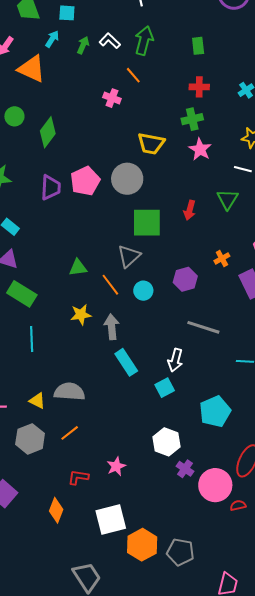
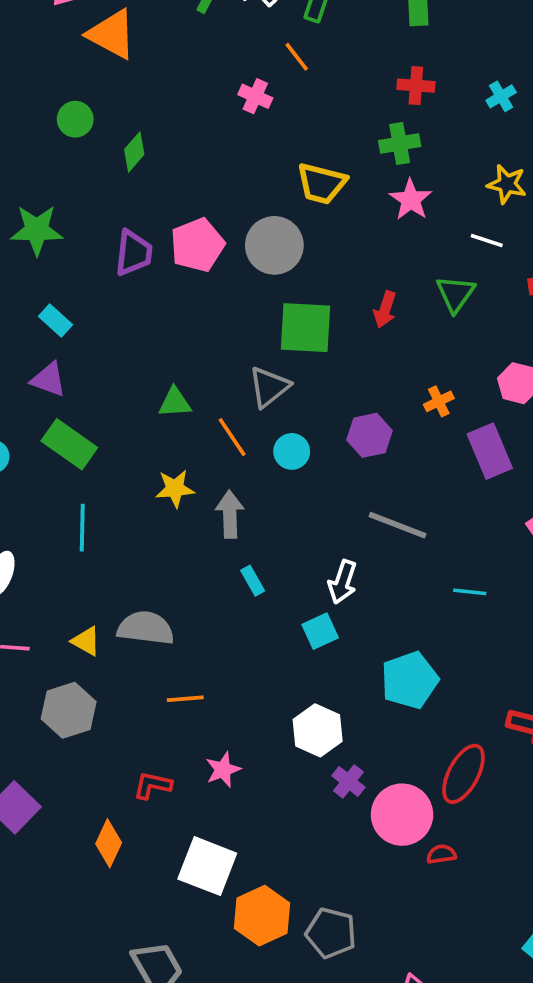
green diamond: (48, 132) -> (134, 152), size x0.7
cyan rectangle: (126, 362) -> (253, 581), size x0.6
orange line: (70, 433) -> (185, 699), moved, turned 30
white square: (111, 519) -> (207, 866), turned 32

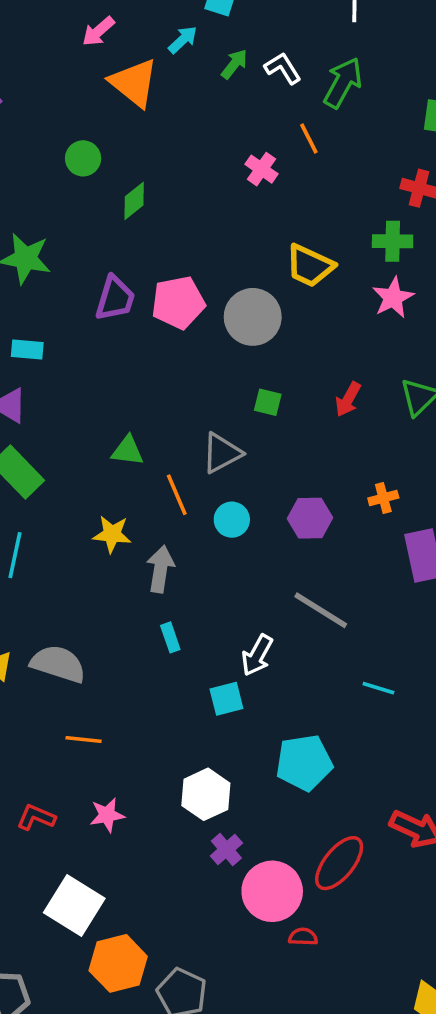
cyan rectangle: (56, 320) -> (27, 350), turned -48
green square: (305, 328) -> (268, 402), size x0.5

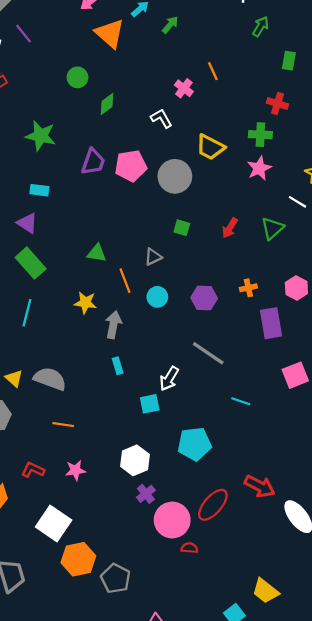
white L-shape: (283, 68) -> (161, 118), moved
green arrow: (343, 83) -> (261, 26), moved, size x0.7
gray triangle: (222, 453) -> (153, 257), size x0.7

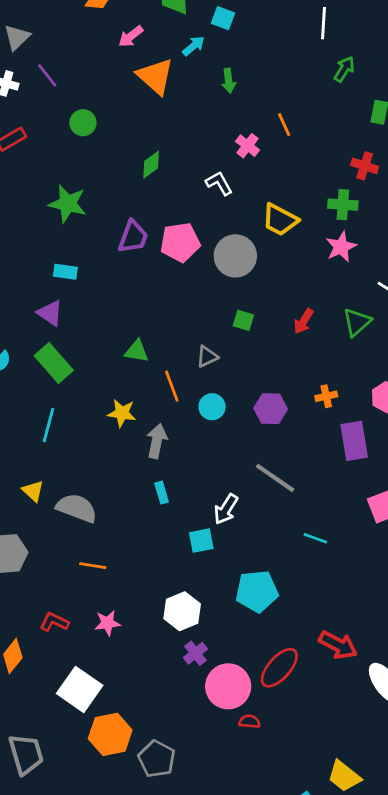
green arrow: (170, 25) -> (229, 81), moved, turned 132
green circle: (77, 77) -> (83, 123), moved
yellow triangle: (14, 378) -> (33, 491), moved

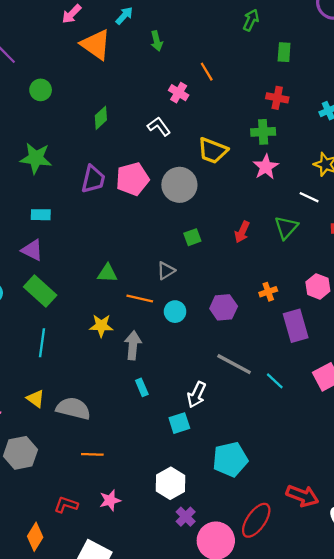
green square: (243, 320) -> (192, 237), turned -30
orange line: (172, 386) -> (140, 298), turned -50
cyan line: (315, 538) -> (275, 381), moved, turned 30

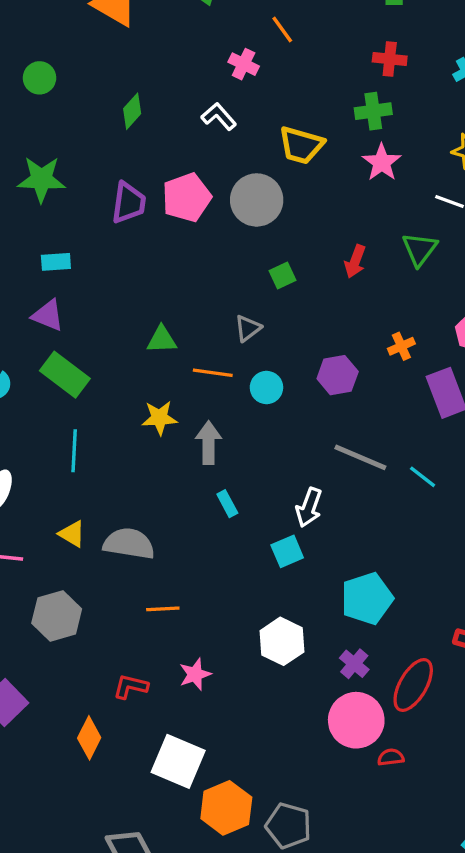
purple cross: (186, 517) -> (354, 664), moved

